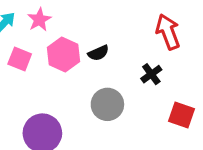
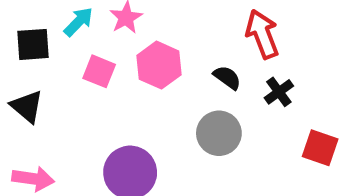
red arrow: (168, 32) -> (262, 34), moved
black semicircle: (98, 53) -> (227, 77), moved, turned -120

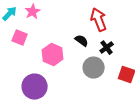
pink hexagon: (159, 65) -> (53, 55), moved
gray circle: (219, 133) -> (94, 68), moved

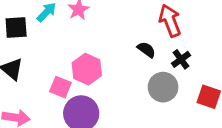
pink square: (20, 38) -> (60, 87), moved
pink hexagon: (53, 55) -> (87, 69), moved

